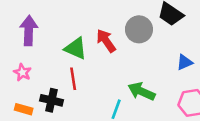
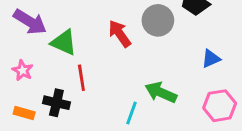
purple arrow: (29, 31) -> (30, 22), turned 120
green triangle: (76, 48) -> (64, 42), moved

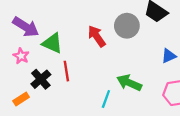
pink star: (23, 70) -> (21, 56), moved
black cross: (56, 103) -> (41, 79), moved, turned 36
orange rectangle: (24, 113) -> (21, 99), turned -49

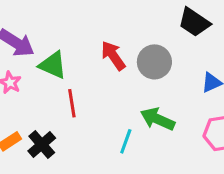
gray circle: (127, 26) -> (154, 62), moved
black cross: (41, 79) -> (42, 144), moved

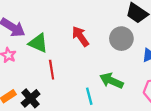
gray circle: (154, 62) -> (121, 39), moved
cyan line: (126, 141) -> (89, 96), turned -35

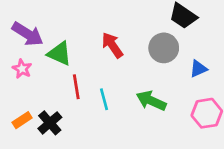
cyan line: (89, 96) -> (104, 99), moved

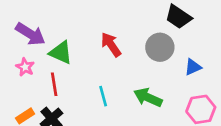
red line: (76, 87) -> (54, 84), moved

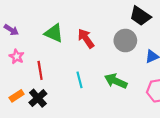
purple arrow: (30, 34) -> (11, 30), moved, size x0.6
green triangle: (61, 53) -> (54, 33), moved

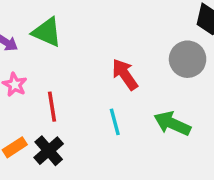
green triangle: (54, 33) -> (47, 32), moved
red arrow: (86, 38) -> (125, 74), moved

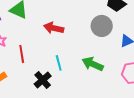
red arrow: (125, 74) -> (54, 28), moved, turned -42
black cross: (49, 151) -> (43, 80), moved

